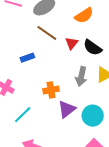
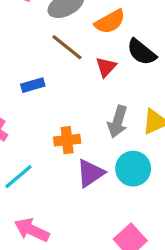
orange semicircle: (84, 15) -> (110, 22), moved
black semicircle: (93, 48) -> (141, 52), moved
cyan circle: (93, 116) -> (133, 169), moved

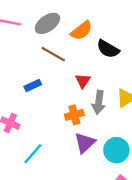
red triangle: (106, 67) -> (83, 81), moved
orange cross: (67, 140) -> (74, 115), moved
cyan circle: (133, 169) -> (116, 150), moved

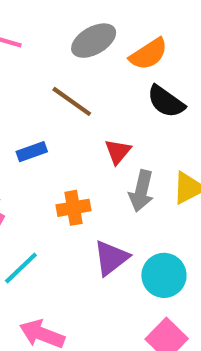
gray ellipse: (47, 23) -> (94, 41), moved
orange semicircle: (81, 31) -> (149, 54), moved
orange cross: (74, 115) -> (73, 208), moved

